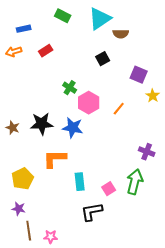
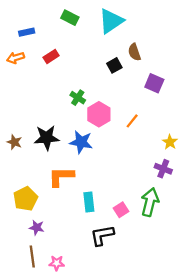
brown semicircle: (121, 34) -> (134, 52), moved, turned 70
yellow star: (153, 96) -> (170, 142), moved
purple star: (19, 209) -> (37, 228), moved

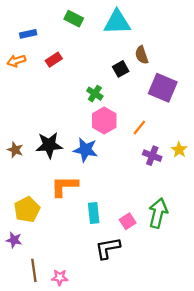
cyan triangle: (111, 21) -> (117, 22), turned 32
purple square: (154, 83) -> (163, 88), size x1.4
green cross: (78, 98) -> (95, 94), moved
purple cross: (163, 169) -> (152, 156), moved
purple star: (37, 228) -> (14, 240), moved

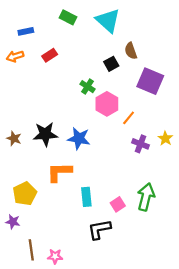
cyan triangle: (117, 22) -> (108, 21), turned 44
pink hexagon: (104, 121) -> (107, 104), moved

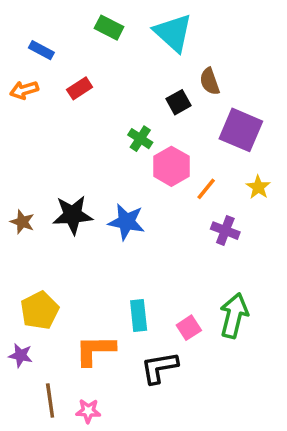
blue rectangle: (26, 31) -> (41, 50), turned 40
yellow star: (165, 138) -> (258, 187), moved
orange L-shape: (59, 172) -> (95, 350), moved

